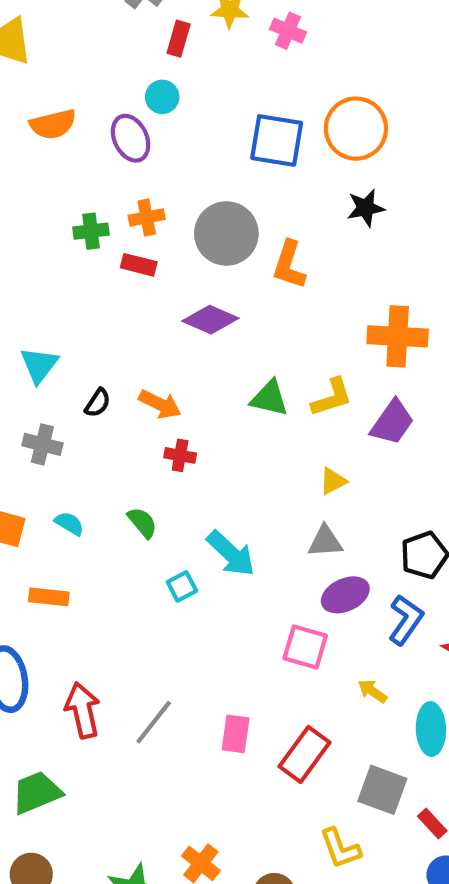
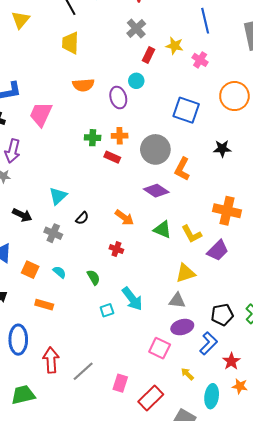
orange circle: (356, 129) -> (234, 96), moved
purple diamond: (210, 320) -> (156, 191), moved
yellow L-shape: (332, 397) -> (192, 234), turned 70
orange arrow: (160, 404) -> (124, 217), moved
yellow triangle: (333, 481) -> (186, 273), size x1.5

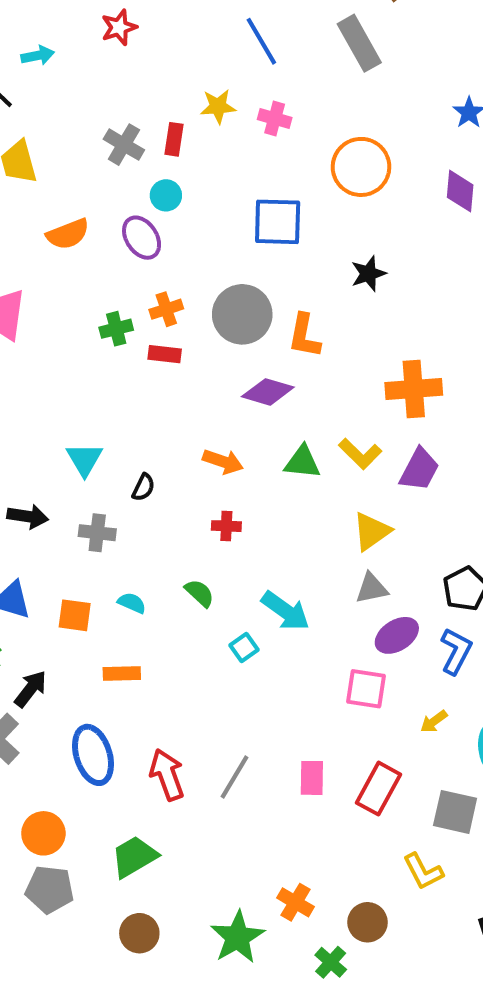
gray cross: (136, 28) -> (124, 145), moved
yellow arrow: (187, 374) -> (434, 721), turned -64

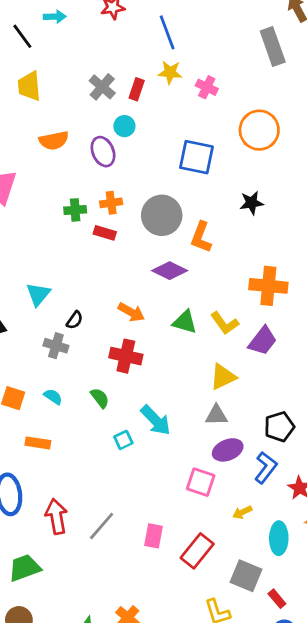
blue line: (261, 41) -> (167, 32), moved
red cross: (226, 526) -> (126, 356), size x1.6
gray cross: (97, 533) -> (56, 346), moved

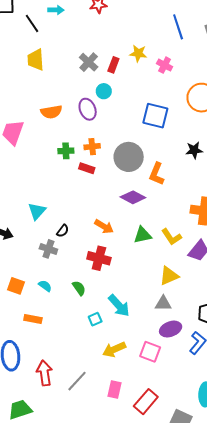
blue line: (167, 32) -> (178, 27), moved
orange semicircle: (54, 141) -> (51, 112), moved
green triangle: (185, 322) -> (143, 235), turned -30
yellow arrow: (242, 512) -> (114, 349), moved, size x1.6

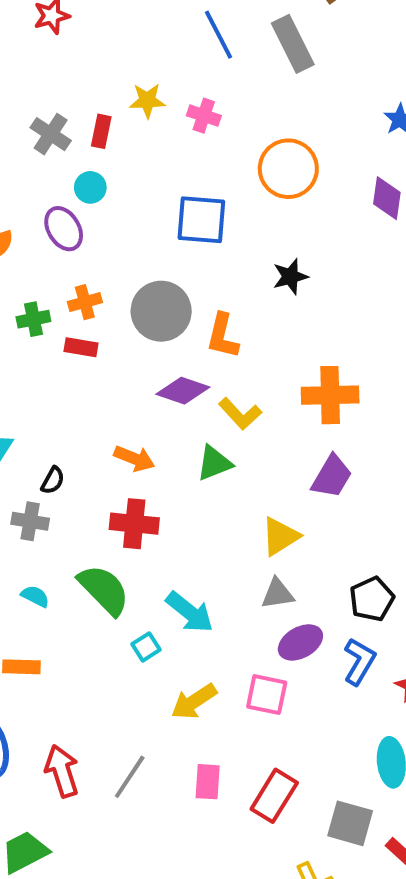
yellow L-shape: (171, 237) -> (240, 414), moved
green semicircle: (79, 288) -> (104, 590), size x1.8

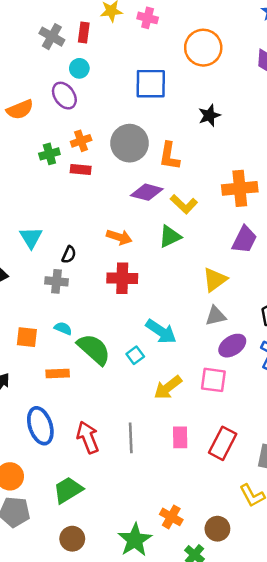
green semicircle: (104, 590) -> (94, 349), moved
gray line: (130, 777) -> (131, 438), turned -32

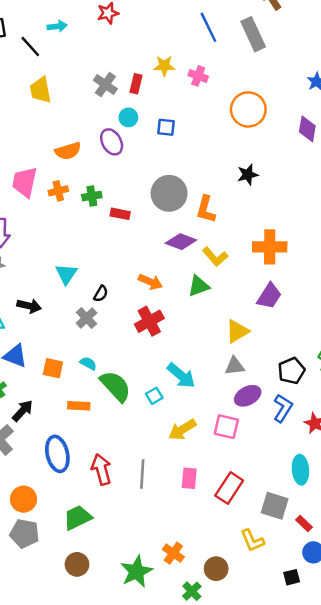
blue square: (151, 84) -> (166, 127), moved, size x0.6
orange cross: (81, 141) -> (58, 191), moved
red cross: (122, 278) -> (149, 321), turned -36
gray cross: (56, 281) -> (86, 318), turned 35

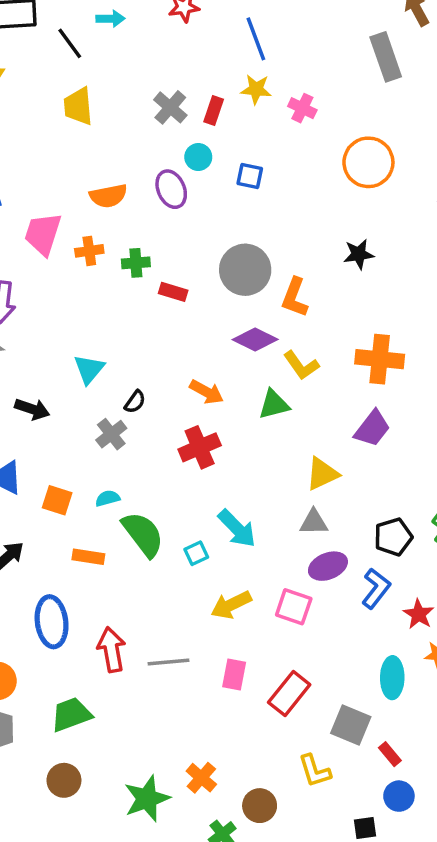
blue line: (208, 27) -> (256, 39), moved
cyan semicircle: (88, 363) -> (108, 498), turned -49
gray line: (142, 474) -> (168, 662), turned 76

